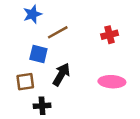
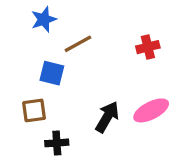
black arrow: (61, 74) -> (107, 117), moved
pink ellipse: (112, 82) -> (151, 110), turned -30

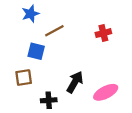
pink ellipse: (151, 110) -> (106, 92), moved
black cross: (57, 143) -> (49, 100), moved

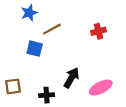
brown square: (24, 77) -> (13, 86), moved

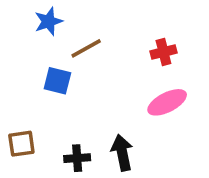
black arrow: (71, 78) -> (122, 153), moved, turned -42
pink ellipse: (101, 88) -> (167, 102), moved

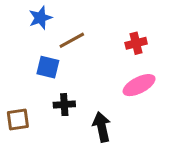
black cross: (77, 158) -> (64, 105), moved

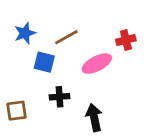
blue star: (40, 18) -> (25, 33), moved
pink ellipse: (139, 85) -> (97, 64), moved

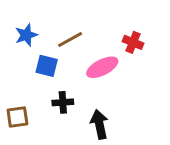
red cross: (126, 40) -> (133, 42), turned 36

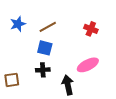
blue square: (47, 66) -> (45, 48), moved
pink ellipse: (102, 67) -> (88, 65), moved

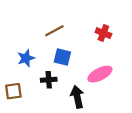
blue star: (18, 24) -> (26, 58), moved
blue square: (45, 48) -> (62, 57), moved

